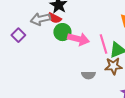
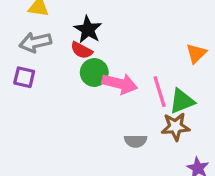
gray arrow: (40, 19) -> (35, 42), moved
purple square: (18, 35) -> (24, 77), turned -32

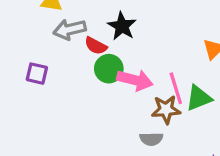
black star: (88, 29) -> (122, 26), moved
gray arrow: (35, 42) -> (70, 29), moved
brown star: (176, 127) -> (166, 110), moved

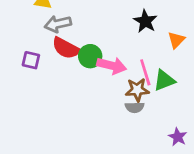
black star: (122, 26) -> (145, 21), moved
red semicircle: (96, 46) -> (66, 48), moved, size x1.5
gray semicircle: (151, 139) -> (135, 107), moved

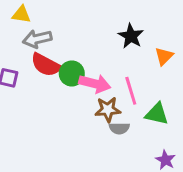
green triangle: (164, 80) -> (157, 114), moved, turned 35
brown star: (137, 90) -> (108, 110), moved

